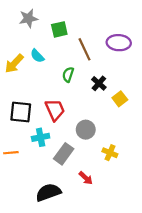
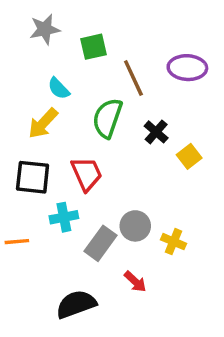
yellow arrow: (14, 64) -> (43, 123), moved
green semicircle: (68, 75) -> (107, 118), size x1.6
gray circle: (86, 130) -> (135, 226), moved

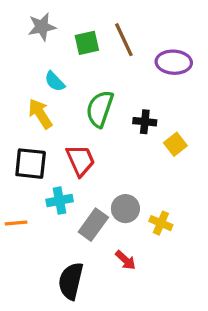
brown line: (133, 78) -> (124, 40), moved
yellow arrow: (43, 123) -> (40, 114), turned 104
black cross: (156, 132) -> (145, 122), turned -35
black semicircle: (76, 304) -> (71, 281), turned -57

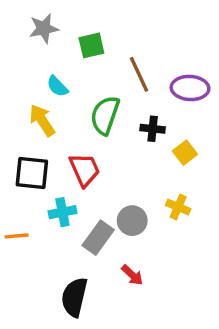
brown line: (124, 40) -> (139, 74), moved
purple ellipse: (174, 62) -> (190, 88), moved
yellow cross: (161, 223) -> (178, 207), moved

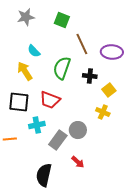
green square: (91, 45) -> (62, 20), moved, turned 35
red trapezoid: (85, 170) -> (50, 100), turned 135
yellow cross: (178, 207) -> (103, 112), moved

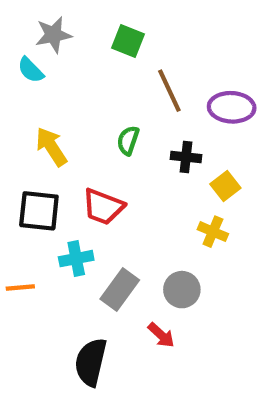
cyan semicircle: (34, 51) -> (31, 70), moved
green semicircle: (62, 68) -> (128, 140), size x0.6
gray circle: (78, 130) -> (182, 290), moved

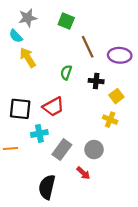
yellow arrow: (51, 147) -> (28, 57), moved
red trapezoid: (103, 207) -> (53, 107), turned -50

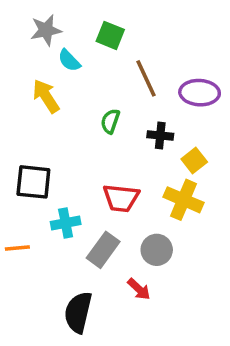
cyan semicircle: (16, 36) -> (69, 60), moved
red trapezoid: (53, 107) -> (121, 198), moved, turned 35
yellow cross: (110, 120) -> (184, 200), size x1.5

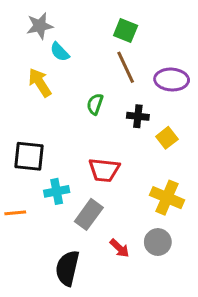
green square: (110, 35) -> (126, 30), moved
yellow cross: (184, 200) -> (167, 198), moved
gray circle: (157, 250) -> (158, 242), moved

